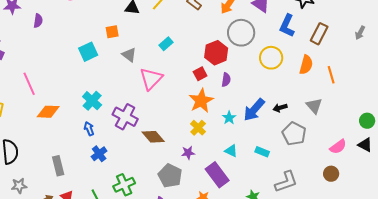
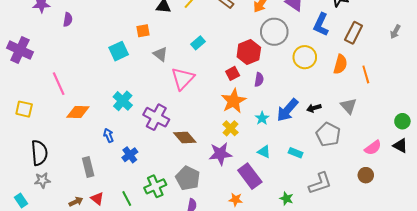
blue arrow: (89, 129) -> (108, 135), moved
purple star: (188, 153) -> (220, 154), size x1.6
gray pentagon: (170, 176) -> (188, 178), moved
gray star: (19, 186) -> (42, 180), moved

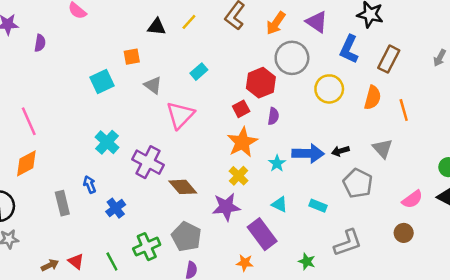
blue arrow: (287, 110) -> (308, 153), turned -130
orange diamond: (78, 112) -> (26, 163), moved, turned -30
gray rectangle: (88, 167) -> (62, 203), moved

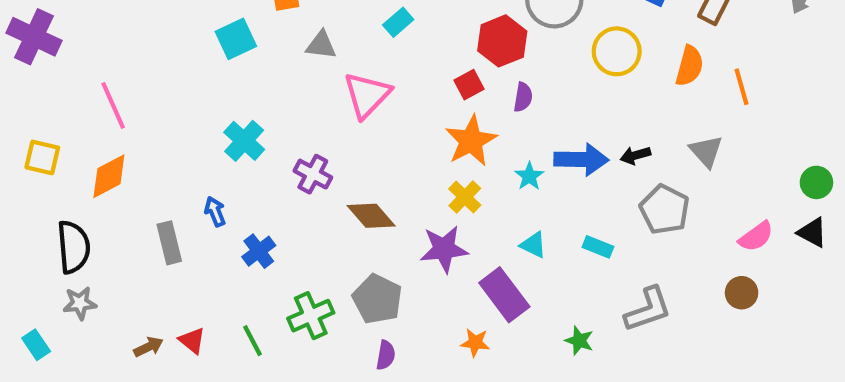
gray triangle: (153, 85) -> (321, 45), turned -30
purple cross: (148, 162) -> (313, 174), size x0.7

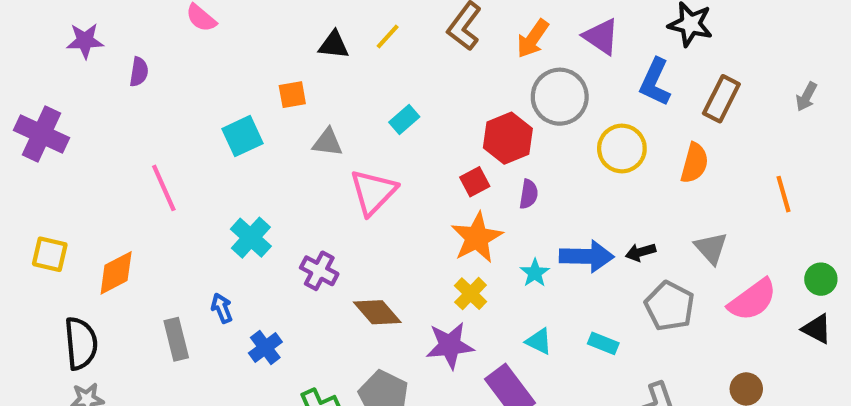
orange line: (742, 87) -> (784, 194), moved
pink line: (113, 105) -> (164, 188), moved
pink semicircle: (756, 237) -> (752, 300), moved, size x1.4

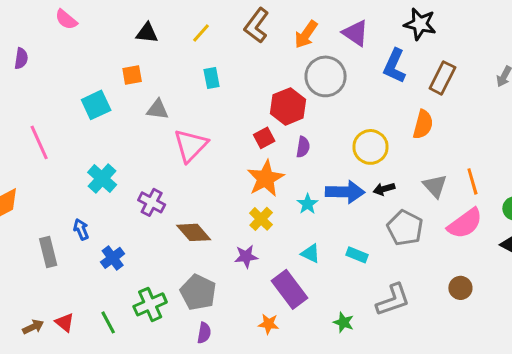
black triangle: (334, 45) -> (147, 33), moved
cyan rectangle: (404, 119) -> (212, 78), moved, turned -60
yellow circle: (622, 149) -> (371, 147), moved
orange line: (784, 194) -> (472, 181), moved
purple star: (450, 345) -> (246, 256), size x0.7

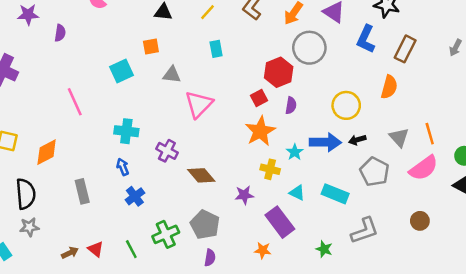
cyan cross: (102, 178) -> (126, 131), turned -35
yellow cross: (261, 219) -> (270, 169), moved, turned -30
blue arrow: (81, 229) -> (123, 167), moved
cyan rectangle: (357, 255) -> (335, 194), size x1.5

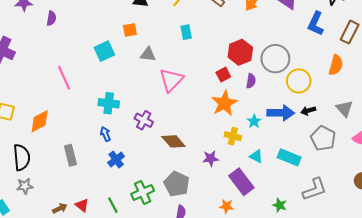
gray circle: (309, 48) -> (275, 59), moved

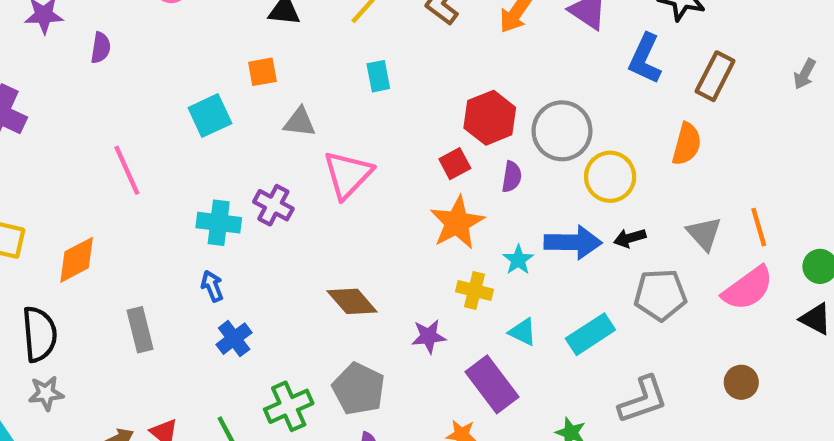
purple cross: (144, 120) -> (273, 205), moved
gray pentagon: (323, 138) -> (660, 295), turned -30
cyan rectangle: (289, 157) -> (590, 334), turned -55

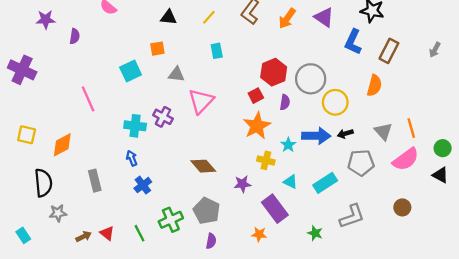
gray star: (46, 393) -> (58, 213), moved

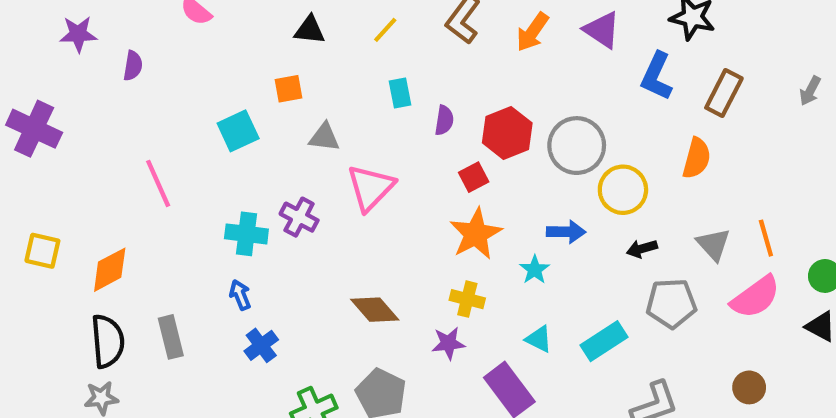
purple semicircle: (285, 102) -> (444, 120), moved
blue arrow: (316, 136) -> (566, 232), moved, size x0.7
yellow cross: (266, 160) -> (467, 299), moved
black semicircle: (43, 183) -> (108, 341), moved

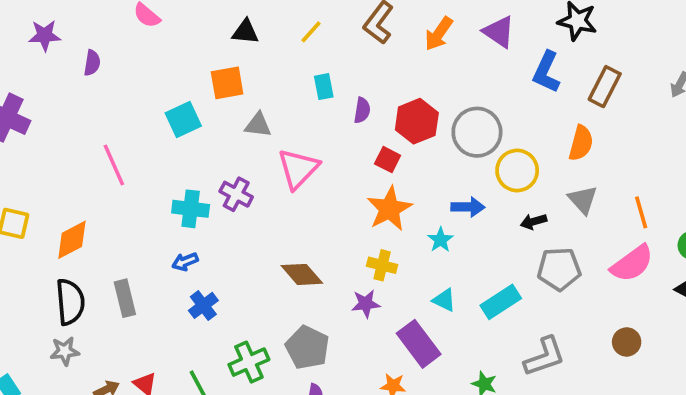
orange square: (289, 89) -> (227, 83), size x1.4
red square: (474, 177) -> (388, 160), turned -35
gray triangle: (713, 244) -> (583, 200), moved
blue arrow: (240, 295) -> (185, 262), turned -90

